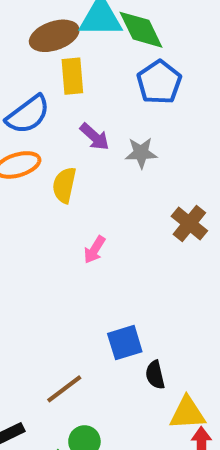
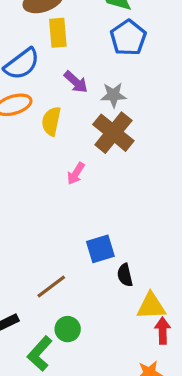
brown cross: (189, 223) -> (113, 133), moved, size x1.4

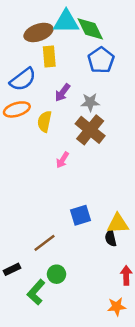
purple arrow: (76, 82) -> (63, 93), turned 84
black semicircle: (125, 275) -> (111, 238), moved
yellow triangle: (151, 306) -> (118, 224), moved

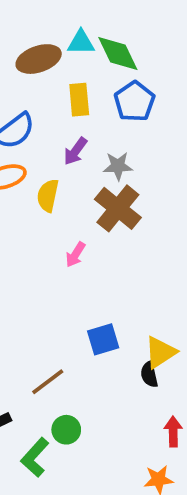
cyan triangle: (66, 22) -> (81, 42), size x0.7
yellow rectangle: (49, 57) -> (79, 100), moved
yellow triangle: (118, 224) -> (160, 352), turned -30

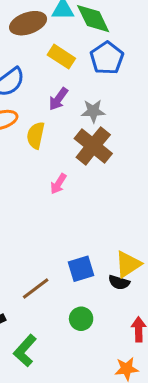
yellow rectangle: (79, 100) -> (61, 57), turned -52
blue square: (103, 339) -> (81, 269), moved
black semicircle: (149, 374) -> (119, 282), turned -60
green circle: (66, 430) -> (81, 319), moved

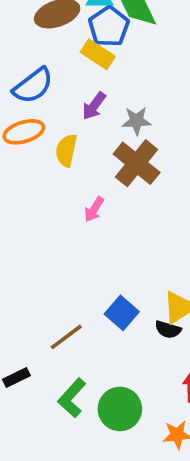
blue pentagon: (107, 58) -> (109, 27), moved
blue square: (81, 269) -> (122, 313), turned -32
green circle: (81, 319) -> (120, 409), moved, size x1.5
green L-shape: (25, 351) -> (72, 398), moved

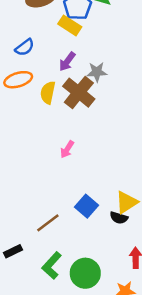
blue semicircle: (33, 86) -> (25, 47), size x0.7
brown cross: (137, 163) -> (79, 93), moved
pink arrow: (94, 209) -> (67, 149), moved

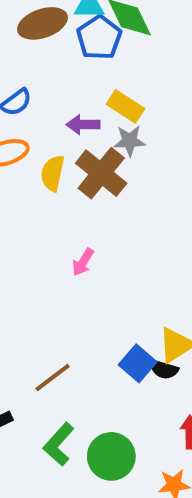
yellow rectangle: (70, 25) -> (125, 106), moved
purple arrow: (67, 62) -> (83, 125), turned 54
blue square: (87, 206) -> (138, 363), moved

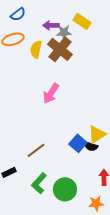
yellow rectangle: (125, 106) -> (82, 21), moved
gray star: (130, 141) -> (64, 32), moved
pink arrow: (83, 262) -> (51, 93), size x1.5

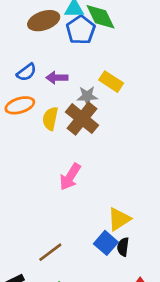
purple arrow: (51, 25) -> (57, 78), moved
yellow triangle: (97, 134) -> (119, 219), moved
black semicircle: (91, 146) -> (123, 247), turned 80

